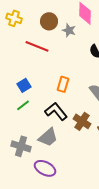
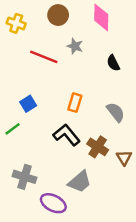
brown circle: (49, 21) -> (58, 15), moved
gray star: (69, 30) -> (75, 46), moved
green line: (23, 105) -> (13, 129), moved
gray trapezoid: (48, 137) -> (80, 182), moved

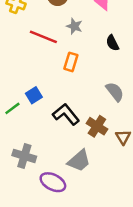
orange rectangle: (75, 103) -> (71, 62), moved
blue square: (28, 104) -> (34, 95), moved

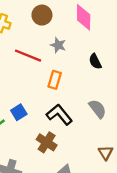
black L-shape: (66, 114) -> (59, 115), moved
brown cross: (97, 126) -> (47, 142), moved

